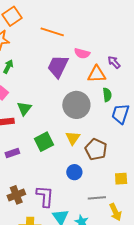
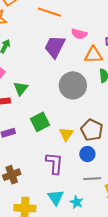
yellow triangle: (73, 138) -> (66, 134), moved
blue circle: (74, 172) -> (87, 154), moved
purple L-shape: (45, 196) -> (54, 163), moved

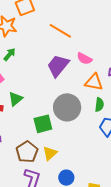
green square: (40, 122) -> (43, 124), moved
brown pentagon: (92, 130) -> (27, 152), moved

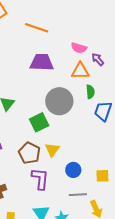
pink semicircle: (84, 58) -> (79, 48), moved
purple trapezoid: (58, 66) -> (42, 62), turned 65

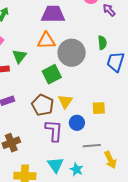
orange triangle: (80, 71) -> (46, 41), moved
blue circle: (73, 170) -> (77, 123), moved
yellow square: (102, 176) -> (99, 108), moved

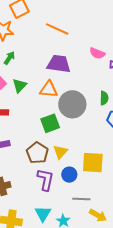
green triangle: (19, 56) -> (20, 86), moved
yellow square: (99, 108) -> (93, 163), size x1.6
yellow arrow: (110, 160) -> (98, 215), turned -42

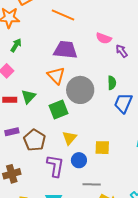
green triangle: (20, 86) -> (29, 97), moved
orange triangle: (49, 89) -> (56, 76), turned 42
brown pentagon: (37, 153) -> (35, 140), moved
yellow square: (93, 163) -> (102, 148), size x0.7

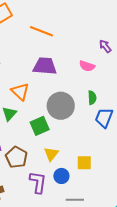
pink semicircle: (104, 38) -> (87, 66), moved
purple arrow: (122, 51) -> (105, 46), moved
orange triangle: (56, 76) -> (20, 92), moved

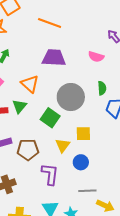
green square: (40, 126) -> (50, 118), turned -30
brown pentagon: (16, 157) -> (28, 150), turned -30
yellow square: (84, 163) -> (83, 134), moved
blue circle: (61, 176) -> (81, 162), moved

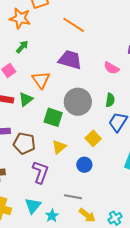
green square: (50, 118) -> (53, 117), turned -30
yellow square: (83, 134) -> (93, 138), moved, turned 35
blue circle: (81, 162) -> (84, 165), moved

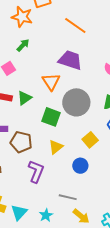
orange triangle: (41, 80) -> (51, 82), moved
cyan triangle: (33, 206) -> (19, 212), moved

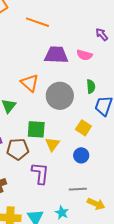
purple trapezoid: (70, 60) -> (56, 55), moved
green square: (51, 117) -> (36, 129), moved

